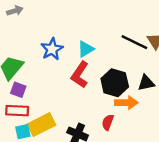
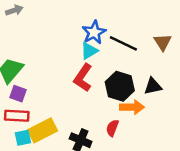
black line: (134, 42) -> (123, 43), moved
blue star: (52, 49) -> (94, 32), moved

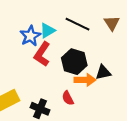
blue star: (94, 32) -> (30, 36), moved
black triangle: (153, 86) -> (103, 72), moved
red semicircle: (112, 128) -> (68, 98), turned -48

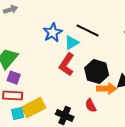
black line: (77, 24) -> (88, 31), moved
blue star: (30, 36) -> (53, 33), moved

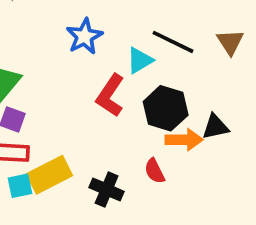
black line: (88, 31) -> (173, 42), moved
cyan triangle: (72, 43) -> (140, 60), moved

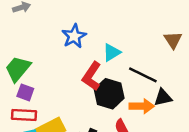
black line: (173, 42) -> (143, 75), moved
black hexagon: (166, 108) -> (109, 94), moved

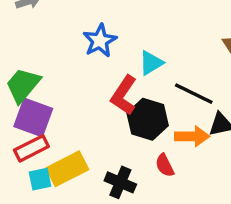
purple square: (25, 92) -> (33, 118), size x1.6
red rectangle: (24, 115) -> (31, 148), turned -30

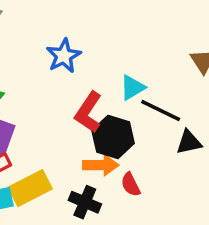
cyan triangle: (151, 63) -> (132, 88), moved
orange arrow: (192, 136) -> (101, 165), moved

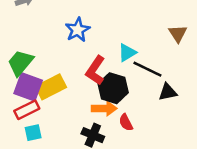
yellow rectangle: (30, 188) -> (51, 87), moved

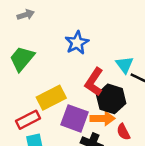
cyan triangle: (127, 53) -> (125, 65), turned -36
green trapezoid: (20, 63) -> (22, 59), moved
purple square: (28, 87) -> (74, 118), moved

